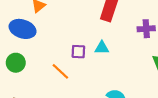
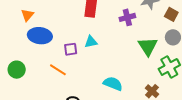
blue ellipse: (23, 29) -> (40, 36), moved

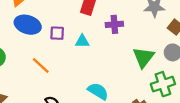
purple cross: (127, 17) -> (114, 24), moved
purple square: (71, 49) -> (57, 33), moved

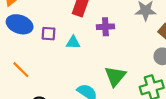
green triangle: (143, 57) -> (115, 76), moved
orange line: (41, 65) -> (21, 70), moved

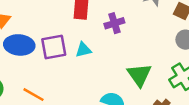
purple square: (48, 34) -> (54, 47), size x1.5

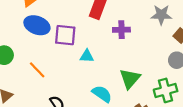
cyan triangle: (83, 50) -> (87, 56), moved

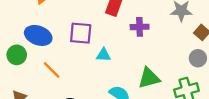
blue ellipse: (37, 25) -> (38, 35), moved
green triangle: (130, 79) -> (149, 78), turned 35

